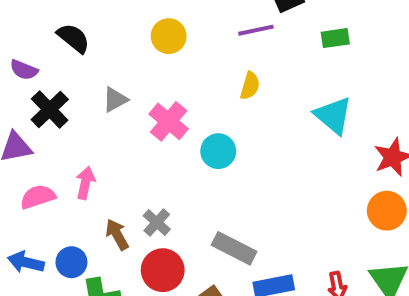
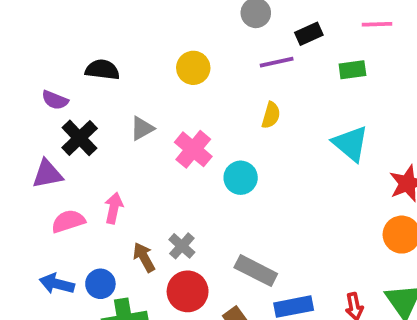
black semicircle: (73, 38) -> (102, 70), turned -32

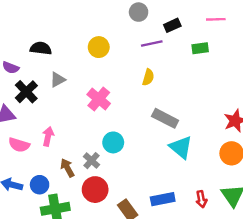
gray triangle: (142, 128) -> (58, 80), moved
cyan triangle: (351, 144) -> (181, 147), moved
cyan circle: (241, 178) -> (113, 142), moved
pink semicircle: (68, 221) -> (19, 145), turned -145
gray rectangle: (256, 271) -> (165, 118), moved

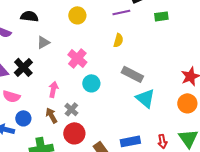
black cross: (26, 92) -> (23, 67), moved
pink arrow: (48, 136) -> (53, 89), moved
cyan circle: (113, 142) -> (91, 83), moved
blue circle: (40, 185) -> (23, 118), moved

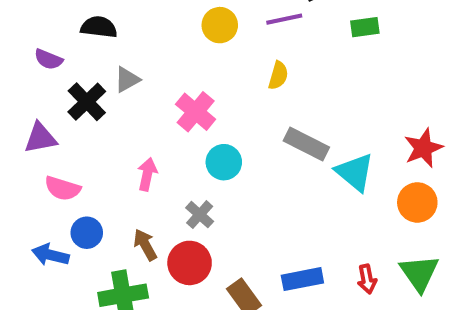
yellow circle: (77, 15) -> (220, 25), moved
black cross: (23, 67) -> (87, 102), moved
cyan triangle: (145, 98) -> (355, 172), moved
gray cross: (71, 109) -> (200, 215), moved
brown arrow: (51, 115) -> (145, 245), moved

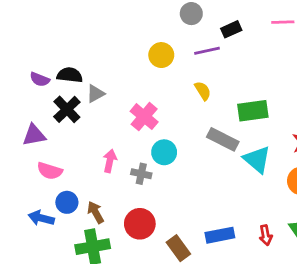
black semicircle: (99, 27) -> (70, 75), moved
green rectangle: (365, 27) -> (253, 111), moved, size x1.5
yellow semicircle: (278, 75) -> (203, 91), turned -48
gray cross: (200, 215) -> (141, 174), moved, turned -30
brown arrow: (145, 245) -> (95, 212), moved

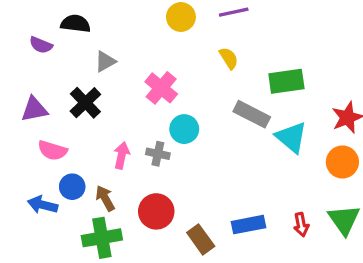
black semicircle: (70, 75) -> (75, 24), moved
black cross: (67, 109) -> (85, 103), moved
pink arrow: (110, 161) -> (122, 155), moved

